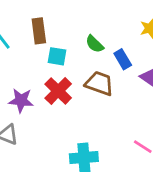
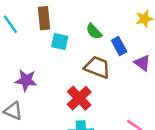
red cross: (58, 91) -> (79, 98), moved

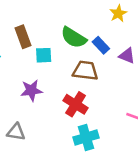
green semicircle: (94, 31) -> (74, 37), size x1.5
purple star: (26, 80) -> (31, 90), moved

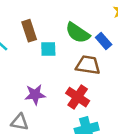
purple star: (31, 90) -> (35, 95), moved

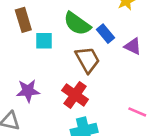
brown trapezoid: (88, 65) -> (88, 60), turned 50

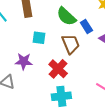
cyan square: (44, 41) -> (39, 38), moved

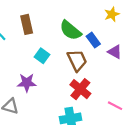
cyan square: (39, 38) -> (42, 56), turned 32
red cross: (58, 69) -> (80, 89), moved

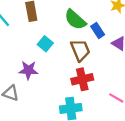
red cross: (80, 89) -> (82, 79), turned 35

